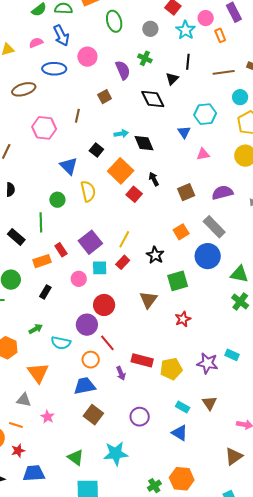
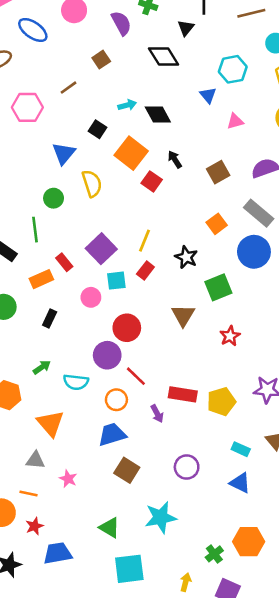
blue ellipse: (54, 69) -> (33, 30), turned 40
brown line: (77, 116) -> (69, 88), turned 48
blue triangle: (69, 166) -> (64, 153), turned 30

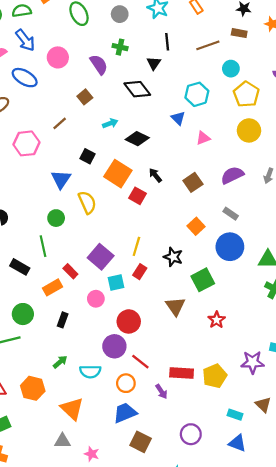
cyan arrow: (127, 105) -> (110, 123), moved
black diamond: (158, 114) -> (137, 139), turned -30
gray rectangle: (259, 213) -> (231, 214), size x0.6

